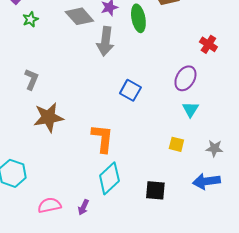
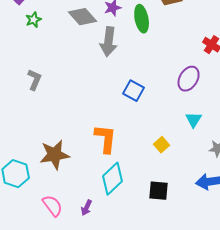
cyan triangle: (190, 109) -> (194, 120), moved
brown star: (48, 117) -> (55, 155), moved
yellow square: (176, 144) -> (162, 145), moved, turned 35
pink semicircle: (49, 205) -> (53, 206), turned 65

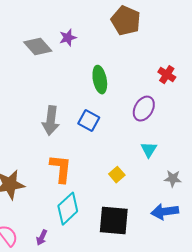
green ellipse: (142, 19) -> (100, 80), moved
gray arrow: (109, 42) -> (51, 121), moved
black square: (159, 191) -> (114, 221), size x1.5

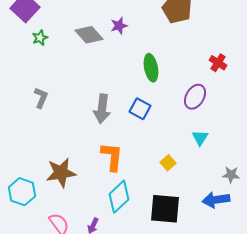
gray star: (173, 179) -> (231, 175), moved

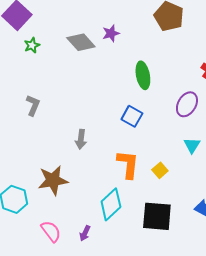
gray arrow: (102, 109) -> (81, 139), moved, size x0.7
orange L-shape: (112, 157) -> (128, 164), moved

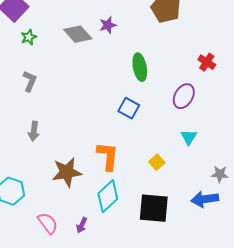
gray L-shape: (33, 105) -> (30, 81), moved
gray arrow: (81, 139) -> (34, 131), moved
orange L-shape: (128, 164) -> (108, 156), moved
brown star: (53, 180) -> (67, 172), moved

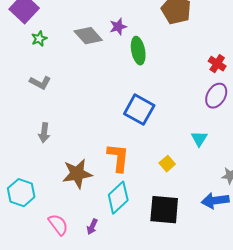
green ellipse: (140, 67) -> (138, 51), moved
gray L-shape: (30, 81) -> (40, 83), turned 95
purple ellipse: (184, 96) -> (216, 96), moved
blue square: (129, 108) -> (139, 110), size x1.4

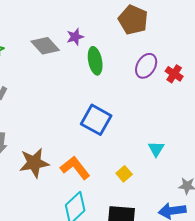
purple ellipse: (216, 96) -> (146, 66), moved
orange L-shape: (118, 158) -> (75, 168), turned -44
brown star: (77, 174) -> (34, 163), moved

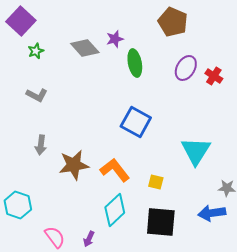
cyan triangle: (156, 149) -> (196, 151), size x1.8
yellow square: (124, 174) -> (156, 182), moved, turned -35

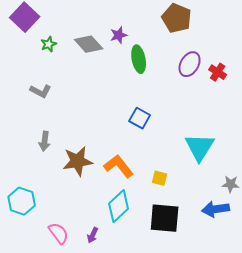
green star: (36, 51) -> (49, 44), moved
blue square: (136, 122) -> (140, 118), size x0.7

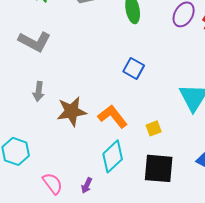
gray L-shape: (41, 91) -> (35, 41), size x1.5
yellow square: (160, 178) -> (154, 128), turned -35

